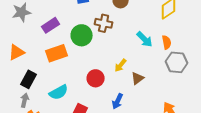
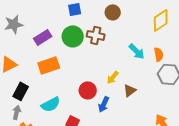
green circle: (82, 35) -> (73, 36), moved
blue arrow: (118, 101) -> (104, 104), moved

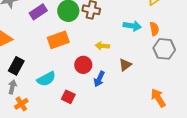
cyan arrow: (137, 51) -> (132, 26), turned -36
orange rectangle: (49, 65) -> (58, 40), moved
yellow arrow: (113, 77) -> (102, 46), moved, turned 56

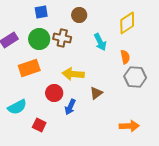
cyan arrow: (132, 26) -> (100, 42), moved, turned 54
yellow arrow: (102, 46) -> (73, 74), size x1.5
orange arrow: (158, 98) -> (129, 126), turned 120

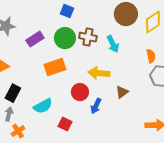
blue square: (41, 12) -> (67, 11), turned 32
brown circle: (79, 15) -> (126, 14), moved, size x1.5
cyan arrow: (100, 42) -> (113, 44), moved

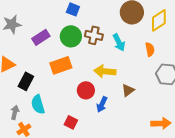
orange semicircle: (151, 56) -> (150, 49), moved
black rectangle: (13, 93) -> (26, 81), moved
cyan semicircle: (43, 106) -> (38, 104), moved, turned 102

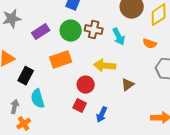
orange semicircle: (150, 49) -> (150, 44), turned 120
blue arrow: (102, 104) -> (102, 115), moved
red square: (71, 122) -> (80, 106), moved

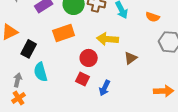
orange cross: (24, 124) -> (19, 98), moved

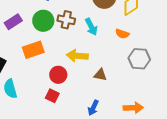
brown triangle: (131, 58) -> (100, 75), turned 48
blue arrow: (105, 88) -> (93, 108), moved

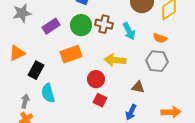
gray hexagon: (139, 59) -> (157, 61), moved
brown triangle: (100, 75) -> (138, 87), moved
red square: (52, 96) -> (100, 100), moved

